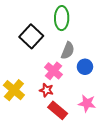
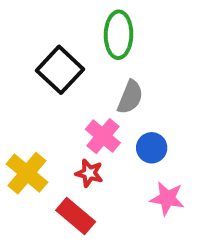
blue circle: (85, 67) -> (152, 148), moved
red rectangle: (58, 110) -> (76, 216), moved

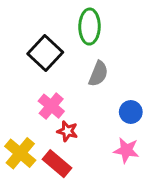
pink cross: (103, 136) -> (51, 106), moved
blue circle: (152, 148) -> (131, 112), moved
yellow cross: (27, 173) -> (20, 153), moved

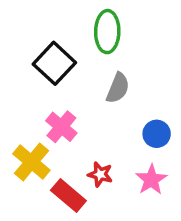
red star: (67, 131) -> (100, 174), moved
pink star: (126, 150) -> (151, 180), turned 30
yellow cross: (20, 153) -> (31, 162), moved

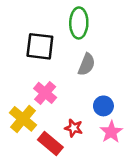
black square: (54, 63) -> (40, 46), turned -36
blue circle: (157, 134) -> (103, 106), moved

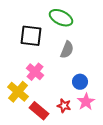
green ellipse: (79, 23) -> (61, 18), turned -65
red star: (74, 128) -> (64, 106), moved

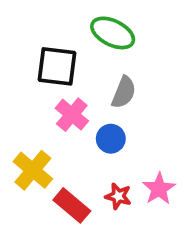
pink cross: (35, 72) -> (72, 115), moved
blue circle: (80, 82) -> (111, 139), moved

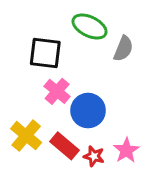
gray semicircle: (124, 92) -> (123, 49), moved
blue circle: (111, 139) -> (88, 111), size x1.5
red rectangle: (72, 205) -> (64, 146), moved

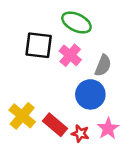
gray semicircle: (123, 49) -> (103, 65), moved
pink cross: (57, 91) -> (70, 55), moved
blue circle: (88, 111) -> (90, 94), moved

